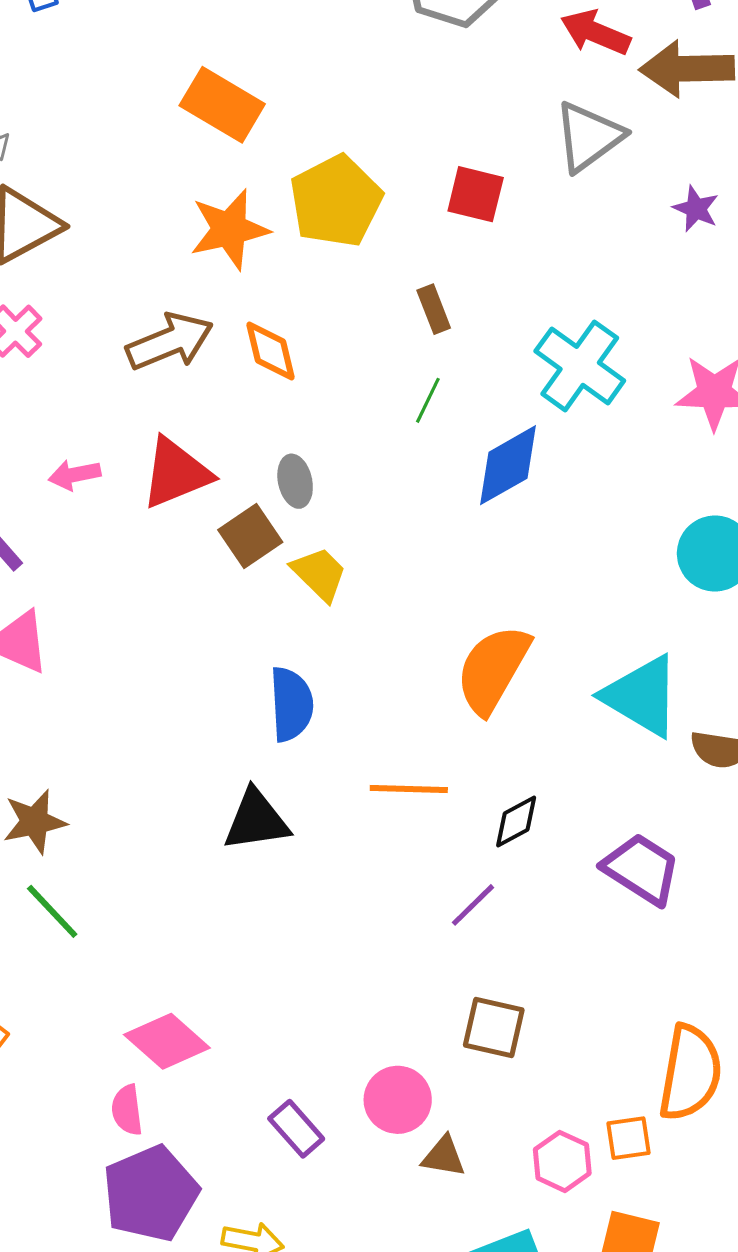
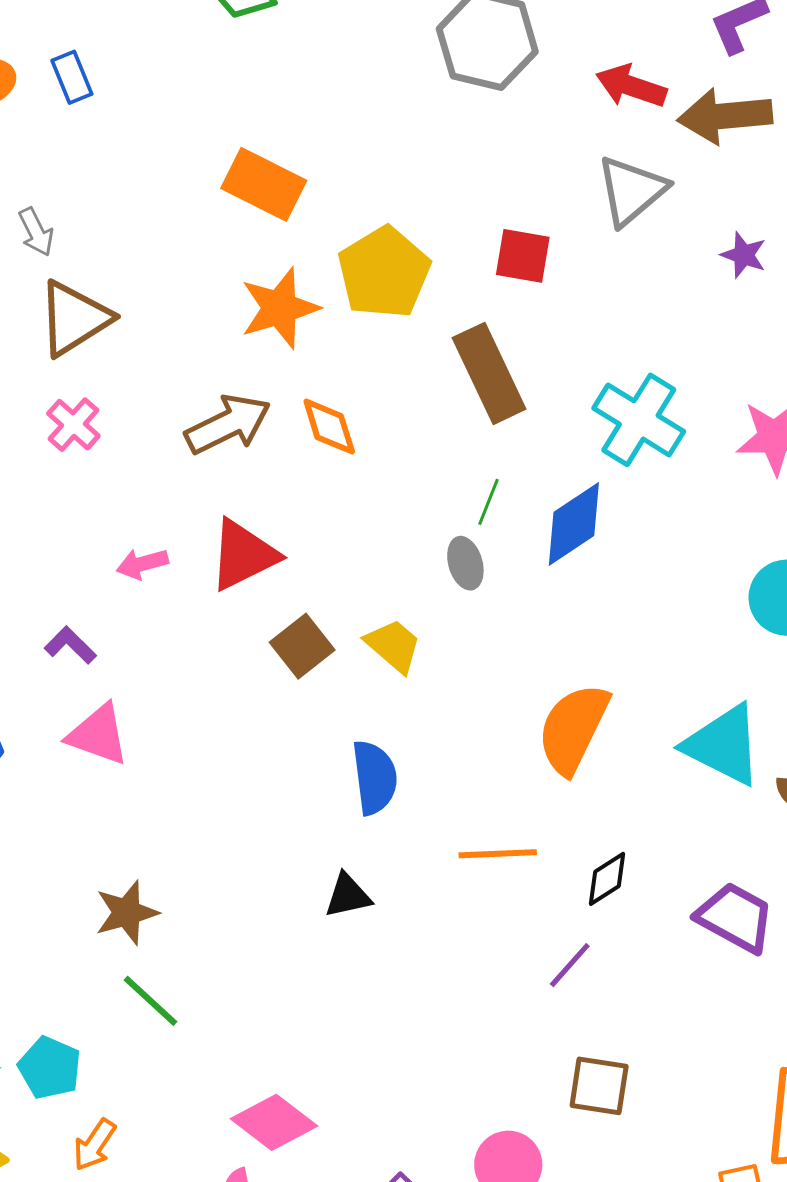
brown rectangle: (434, 309) -> (489, 373), size x2.0
green line: (428, 400) -> (489, 502), moved
gray ellipse: (295, 481) -> (465, 563), moved
brown square: (250, 536) -> (302, 646), moved
black triangle: (256, 820) -> (348, 896), size x0.7

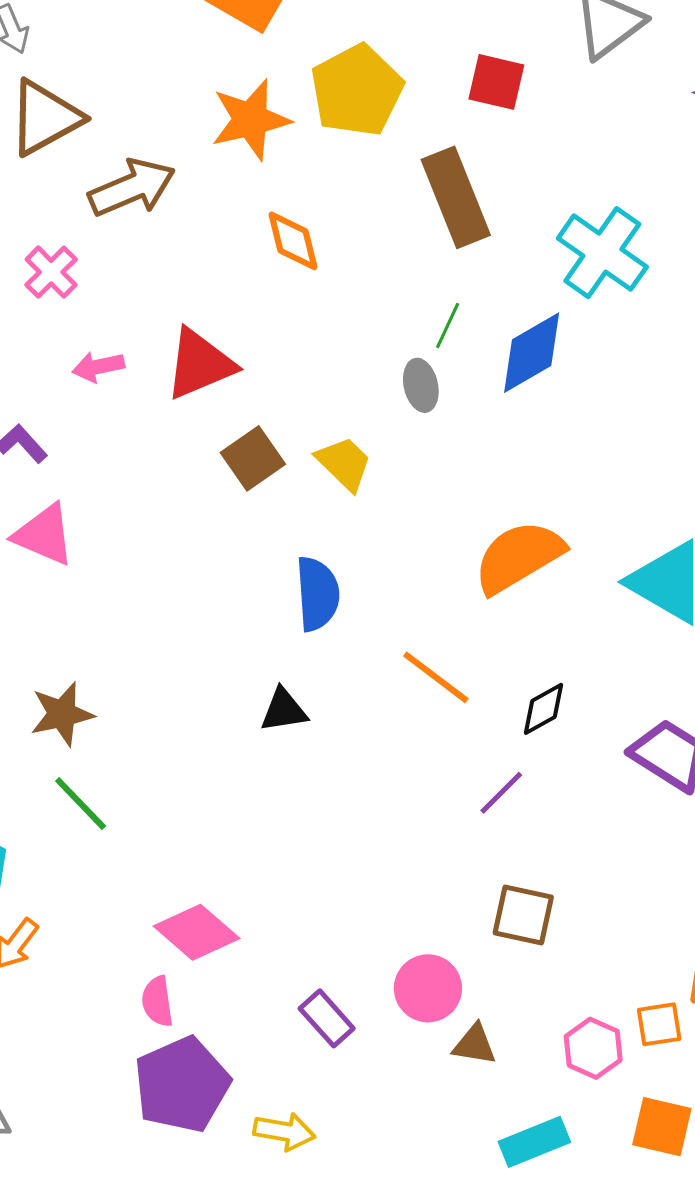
brown arrow: (228, 424) -> (132, 188), moved
pink cross: (73, 425) -> (51, 272), moved
orange semicircle: (573, 729) -> (519, 557), turned 30
orange line: (498, 854) -> (436, 677), turned 36

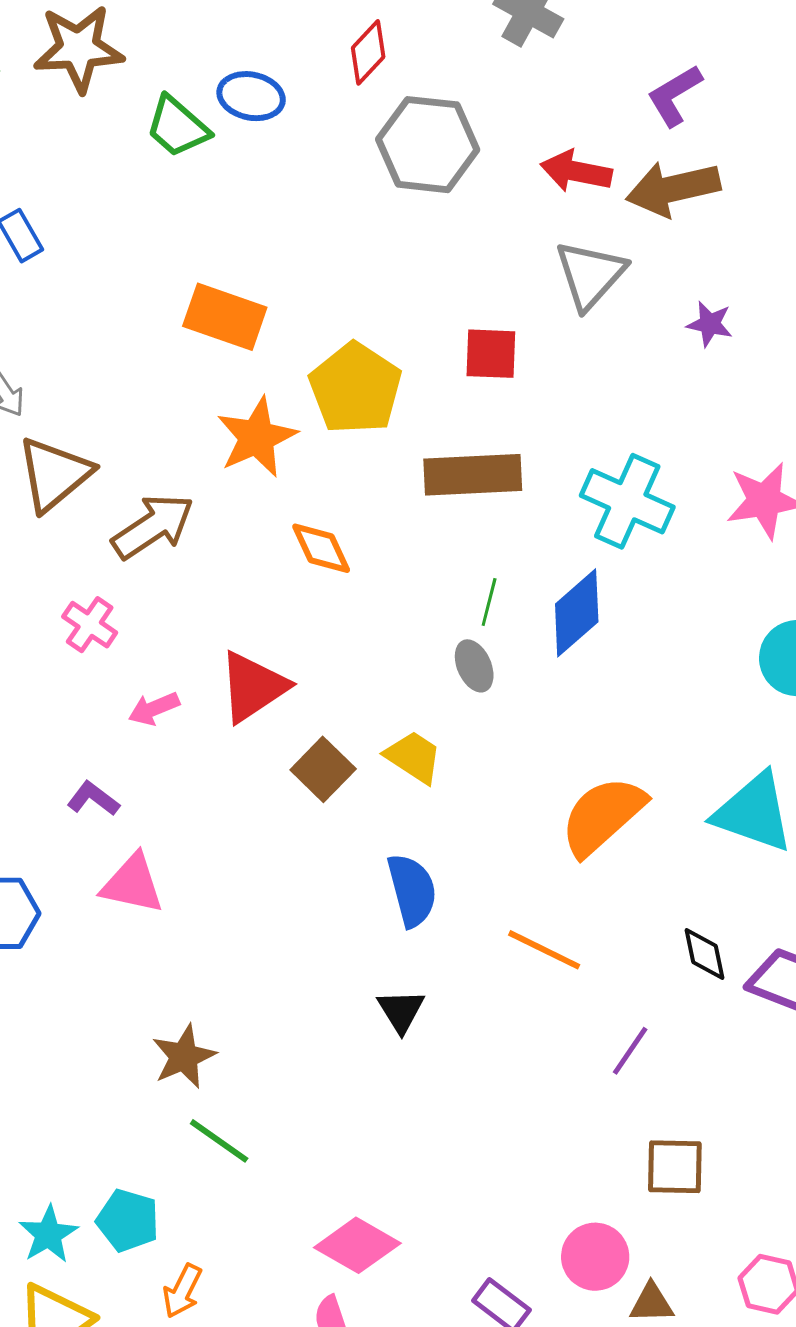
brown rectangle: (456, 197) -> (473, 475), turned -60
black diamond: (543, 709) -> (704, 954), moved, turned -62
black triangle: (284, 710) -> (401, 1011), turned -42

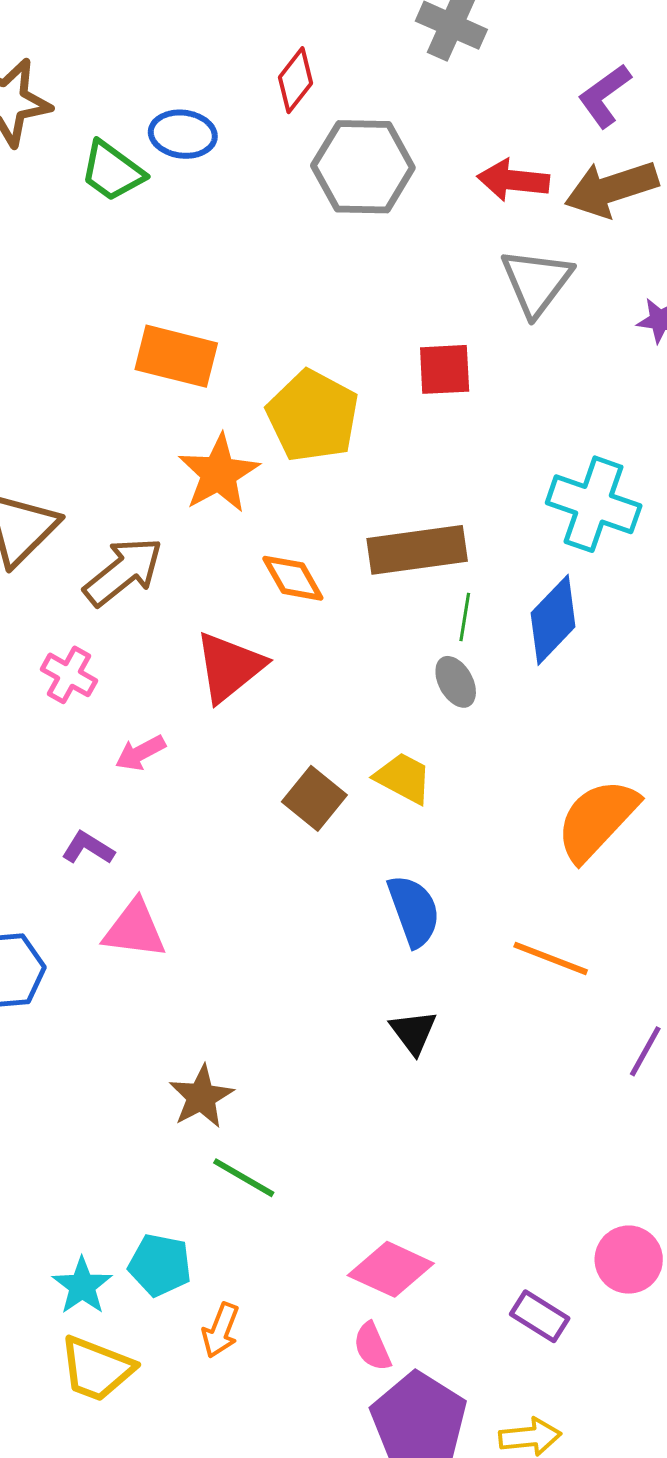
brown rectangle: (473, 475) -> (417, 550), moved
red triangle: (253, 687) -> (229, 667), moved

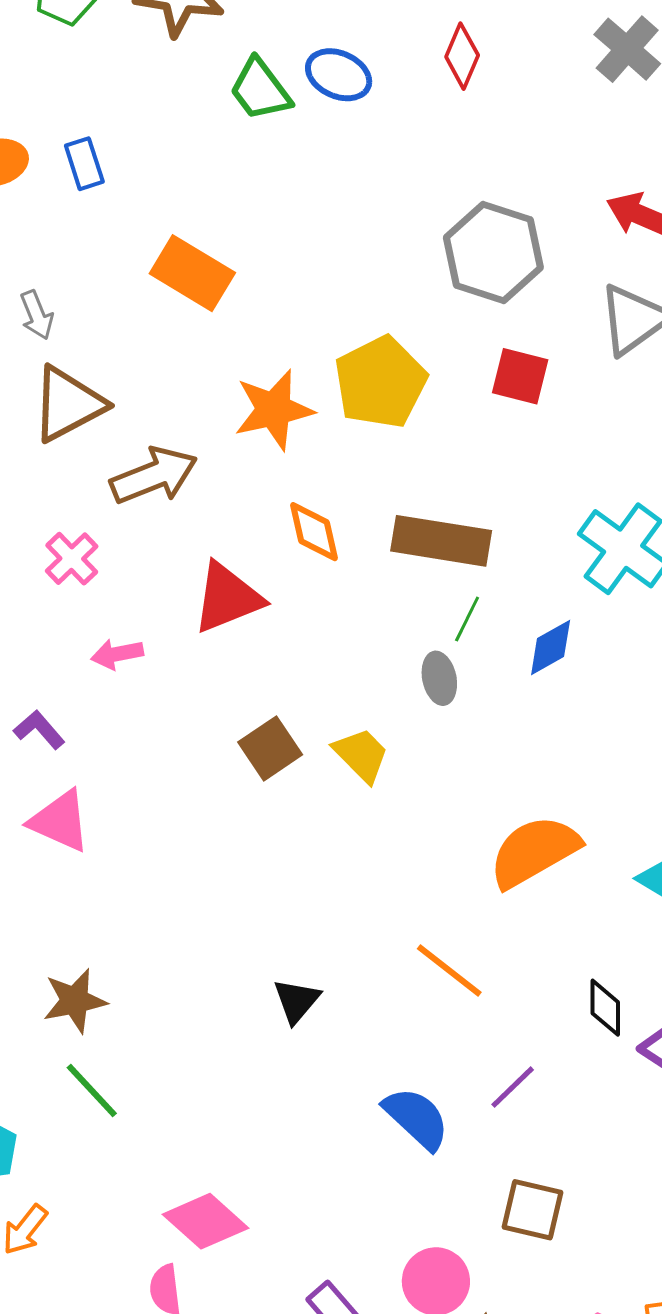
red diamond: (295, 80) -> (462, 56), turned -32
gray hexagon: (363, 167) -> (493, 252), moved
orange rectangle: (176, 356) -> (192, 273), moved
blue diamond: (553, 620) -> (551, 648), size x0.7
blue semicircle: (414, 911) -> (416, 1118), moved, turned -44

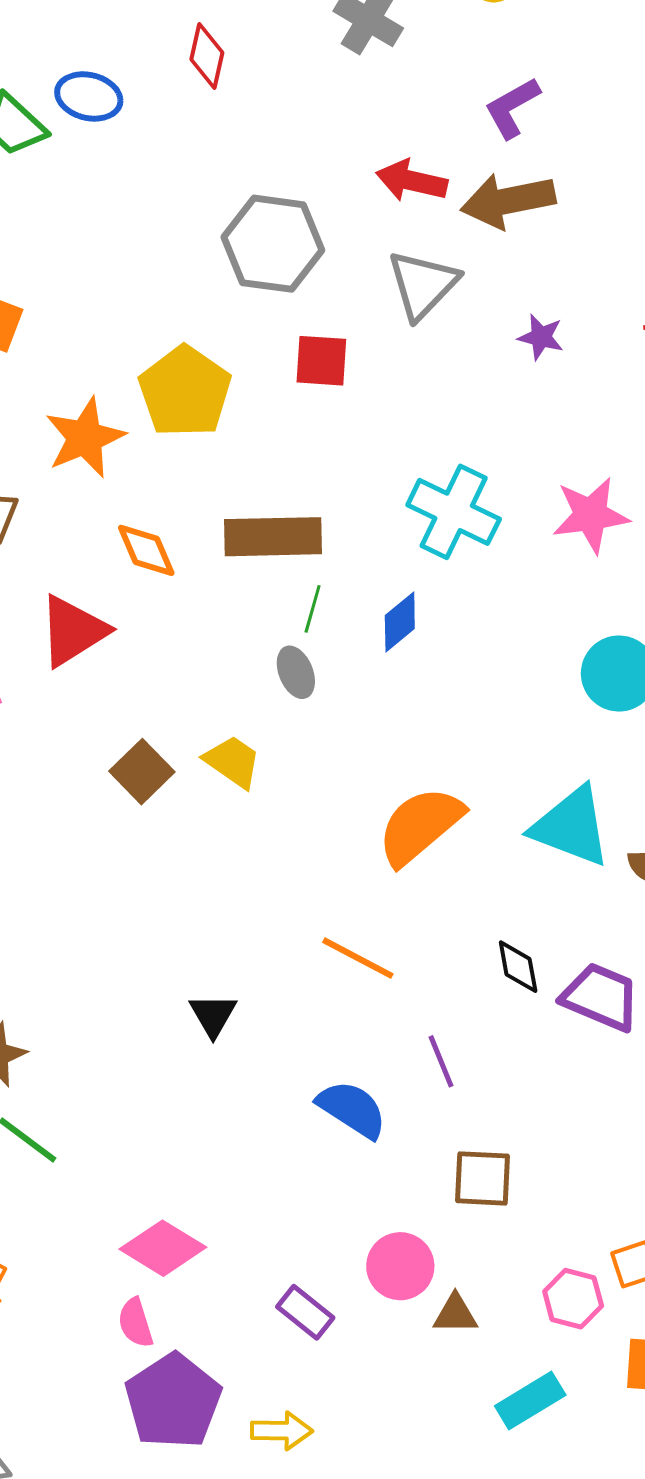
purple line: (513, 1087) -> (441, 1061), turned -58

